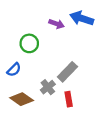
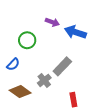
blue arrow: (82, 18) -> (75, 32), moved
red rectangle: (69, 99) -> (73, 100), moved

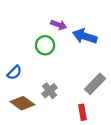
green circle: (27, 40) -> (45, 45), moved
gray rectangle: (62, 66) -> (95, 84), moved

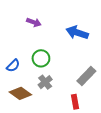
purple arrow: (59, 25) -> (34, 22), moved
green circle: (45, 45) -> (41, 58), moved

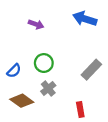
blue arrow: (77, 33) -> (85, 19), moved
gray rectangle: (86, 76) -> (91, 70), moved

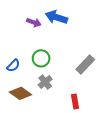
blue arrow: (85, 19) -> (56, 17), moved

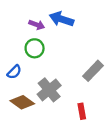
green circle: (41, 58) -> (35, 48), moved
gray cross: (45, 82) -> (49, 90), size x1.5

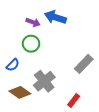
red rectangle: (82, 111) -> (74, 100), turned 48

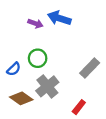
green circle: (31, 44) -> (38, 58), moved

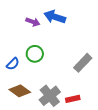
gray cross: (47, 86) -> (50, 96), moved
red rectangle: (79, 107) -> (73, 99), turned 40

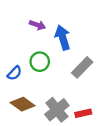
blue arrow: (55, 17) -> (63, 38), moved, turned 55
gray rectangle: (83, 63) -> (82, 67), moved

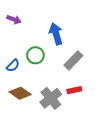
purple arrow: (37, 25) -> (14, 19), moved
red rectangle: (83, 113) -> (74, 90), moved

